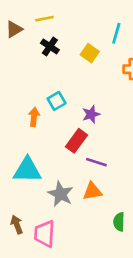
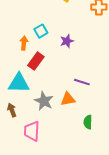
red rectangle: (76, 141) -> (36, 61), moved
purple line: (96, 162) -> (82, 82), moved
brown arrow: (17, 224) -> (12, 110), moved

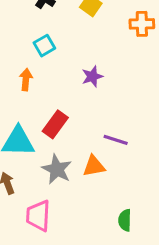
cyan square: (41, 31) -> (44, 46), moved
red rectangle: (36, 61) -> (55, 124), moved
green semicircle: (88, 122) -> (125, 220), moved

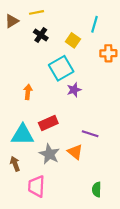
cyan square: (44, 46) -> (61, 68), moved, size x1.6
red rectangle: (55, 124) -> (48, 123), turned 30
orange triangle: (94, 166) -> (75, 152), turned 49

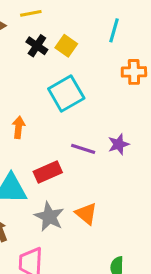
yellow square: (73, 40) -> (66, 46), moved
purple star: (74, 90) -> (119, 144), moved
purple line: (90, 134) -> (83, 149), moved

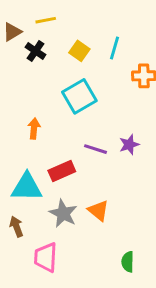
cyan line: (114, 30) -> (115, 48), moved
black cross: (37, 46) -> (35, 51), moved

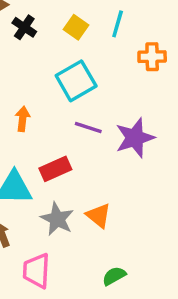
purple star: (129, 145) -> (135, 138), size x1.6
purple line: (95, 149) -> (88, 127), moved
green semicircle: (128, 262) -> (114, 276), moved, turned 60

